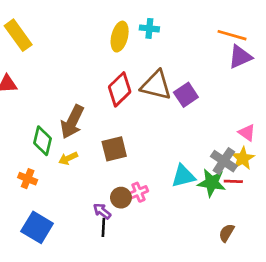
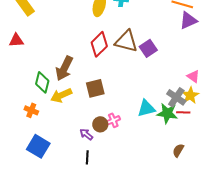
yellow arrow: (68, 158) -> (61, 95), size x1.5
black line: (103, 227) -> (87, 157), moved

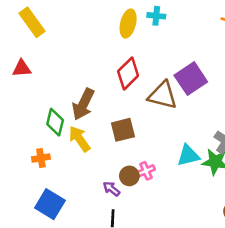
brown triangle: (126, 41) -> (163, 95), moved
purple square: (148, 48) -> (191, 79), size x1.4
yellow arrow: (61, 95) -> (79, 139), turned 80
orange cross: (31, 110) -> (41, 158), turned -32

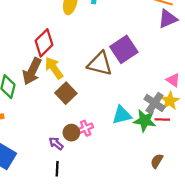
red diamond: (128, 73) -> (44, 43), moved
brown square: (123, 130) -> (66, 93), turned -30
yellow arrow: (79, 139) -> (54, 68), moved

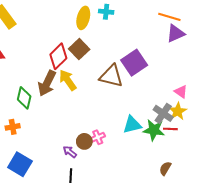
brown square: (66, 93) -> (79, 49), moved

